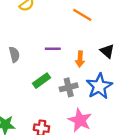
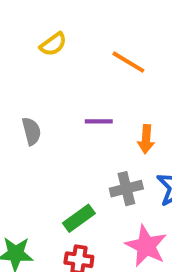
orange line: (82, 15) -> (128, 62), moved
green rectangle: (41, 81) -> (79, 218), moved

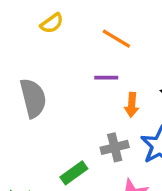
purple line: (99, 121) -> (106, 78), moved
gray semicircle: (31, 131) -> (33, 98), size x1.6

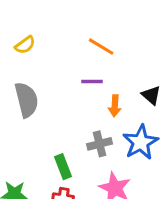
yellow semicircle: (52, 23) -> (25, 45), moved
green rectangle: (74, 173) -> (63, 167), turned -75

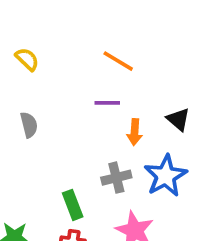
yellow semicircle: (25, 45) -> (27, 59), turned -100
gray semicircle: (27, 100) -> (29, 125), size x0.6

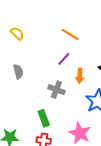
purple line: (107, 103) -> (64, 59), turned -48
gray cross: (116, 178) -> (56, 90), moved, turned 35

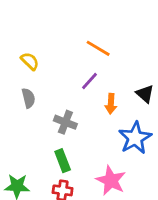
yellow semicircle: (17, 33) -> (30, 61), moved
gray cross: (56, 90) -> (65, 122), moved

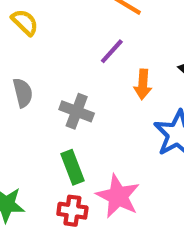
gray semicircle: (28, 98) -> (23, 93), moved
pink star: (111, 180) -> (118, 196), moved

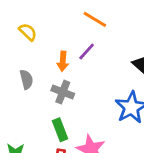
orange arrow: (143, 84) -> (63, 61), moved

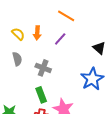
yellow semicircle: (28, 32) -> (18, 34), moved
orange arrow: (63, 61) -> (37, 33), moved

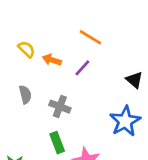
orange arrow: (37, 33) -> (52, 60), turned 104
yellow semicircle: (18, 34) -> (27, 49), moved

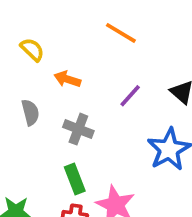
orange arrow: (52, 60) -> (67, 79), moved
purple line: (82, 68) -> (130, 96), moved

